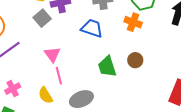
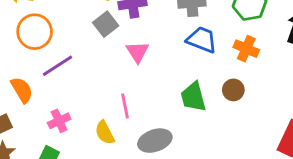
orange cross: (133, 22) -> (246, 49), moved
blue trapezoid: (92, 28) -> (202, 40), moved
pink triangle: (52, 54) -> (137, 52), moved

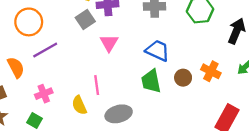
blue trapezoid: (202, 40) -> (157, 51), moved
orange cross: (246, 49) -> (211, 71), moved

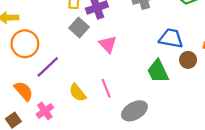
blue trapezoid: (157, 51) -> (171, 38), moved
pink cross: (44, 94) -> (45, 111), moved
yellow semicircle: (79, 105) -> (78, 93), moved

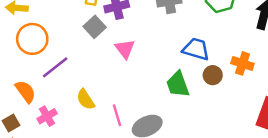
pink line: (106, 88) -> (117, 115), moved

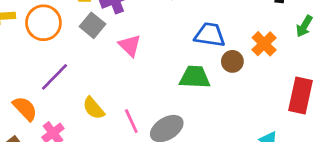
orange circle: (32, 39) -> (43, 23), moved
orange cross: (242, 63) -> (264, 44), turned 35
green trapezoid: (178, 84) -> (195, 77), turned 120

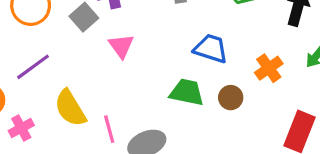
brown circle: (232, 61) -> (231, 98), moved
yellow semicircle: (94, 108) -> (70, 108), size x1.4

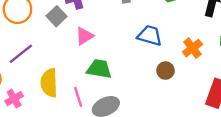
pink triangle: (121, 46) -> (85, 36), turned 36
green trapezoid: (187, 92) -> (99, 69), moved
yellow semicircle: (70, 108) -> (49, 83), turned 32

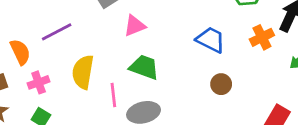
orange cross: (192, 48) -> (262, 37), moved

